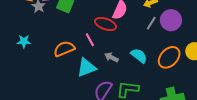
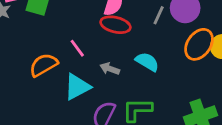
red ellipse: (106, 24) -> (115, 25), moved
orange ellipse: (169, 57) -> (199, 44), moved

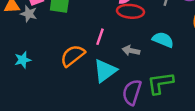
pink line: (77, 48) -> (100, 37), turned 63

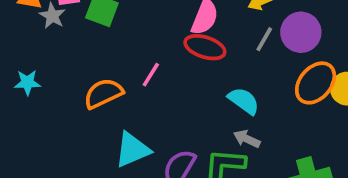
gray arrow: (131, 51) -> (247, 139), moved
cyan triangle: (105, 71) -> (132, 150), moved

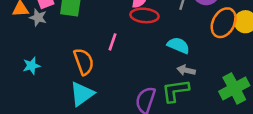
orange semicircle: (103, 93) -> (84, 62), turned 108
cyan triangle: (132, 150) -> (82, 94), moved

